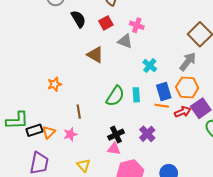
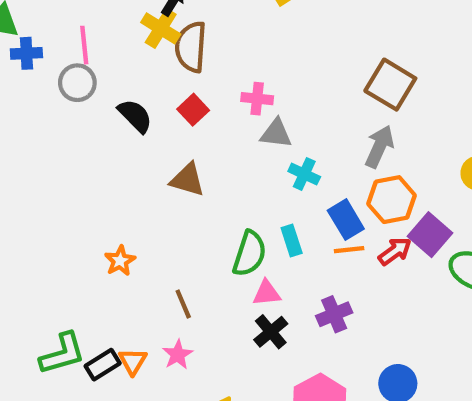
gray triangle: (125, 41) -> (276, 134), moved
purple cross: (147, 134) -> (334, 314), turned 35
pink triangle: (114, 149) -> (267, 293), moved

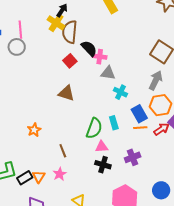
black semicircle: (135, 116) -> (89, 48), moved
black cross: (271, 332) -> (103, 165), turned -35

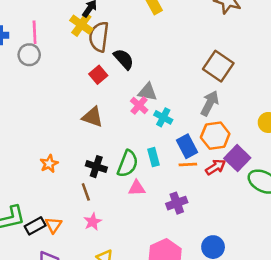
pink cross: (100, 57) -> (139, 105), moved, turned 32
black cross: (103, 165) -> (96, 167), moved
pink star: (60, 174) -> (93, 222), moved

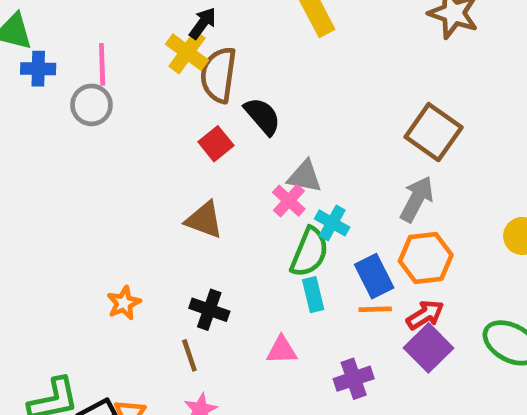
purple square: (237, 158) -> (429, 348), moved
green semicircle: (128, 164) -> (309, 252), moved

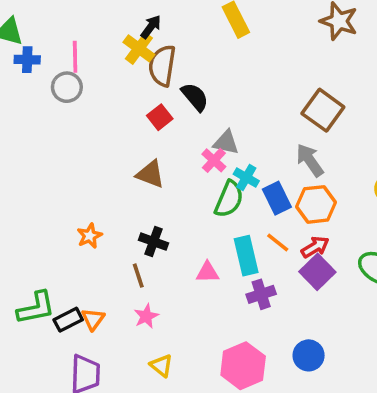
gray arrow: (417, 199) -> (310, 160), turned -64
blue rectangle: (374, 276) -> (277, 198), moved
cyan rectangle: (313, 295) -> (246, 256), moved, size x1.5
orange line: (375, 309) -> (278, 242), turned 40

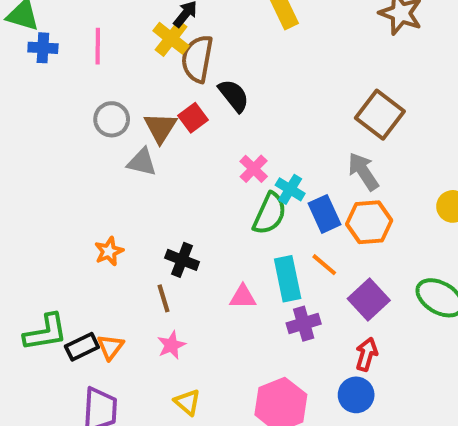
gray circle: (67, 87) -> (112, 119), moved
gray triangle: (226, 142) -> (142, 162), moved
brown triangle: (150, 174) -> (160, 128), moved, turned 40
red arrow: (315, 247) -> (366, 354), moved, turned -44

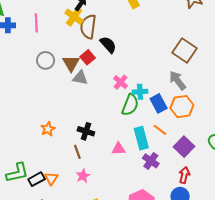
gray triangle: (142, 162) -> (80, 78), moved
cyan cross: (290, 189) -> (140, 92), turned -32
purple cross: (304, 324) -> (151, 161), turned -35

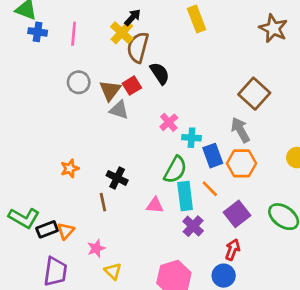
green semicircle: (130, 105) -> (175, 170), moved
green L-shape: (17, 173) -> (24, 218), turned 35
pink star: (83, 176) -> (96, 248), moved

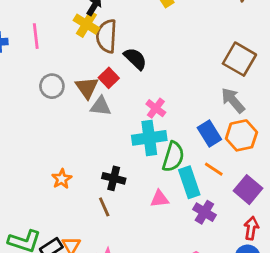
cyan cross: (192, 138) -> (149, 138), moved, size x1.6

